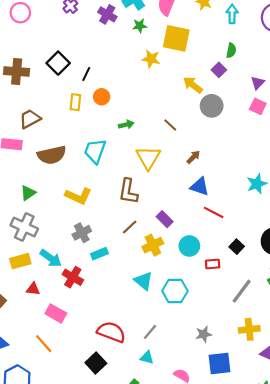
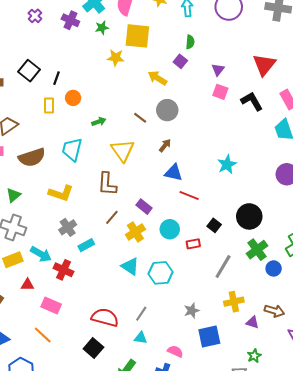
gray circle: (212, 106) -> (167, 110), moved

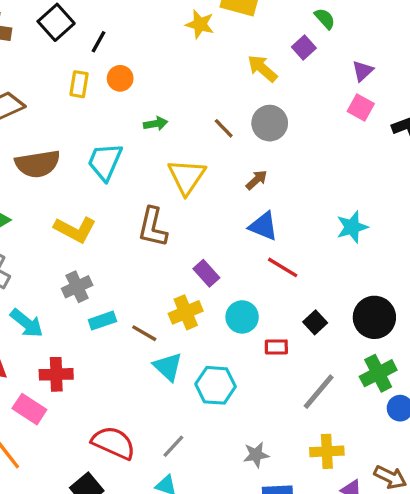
green semicircle: (190, 42) -> (325, 19), turned -56
brown line: (112, 217) -> (144, 333), moved, turned 70
red cross: (64, 270) -> (56, 374), moved, turned -36

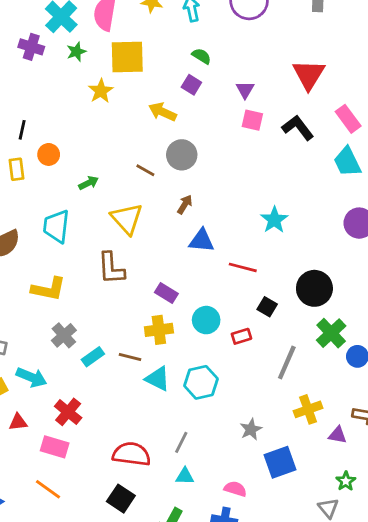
yellow star: (200, 24) -> (101, 91), turned -30
red line: (283, 267) -> (243, 267), moved
yellow cross: (186, 312) -> (159, 330), turned 32
red cross: (56, 374) -> (68, 412), turned -32

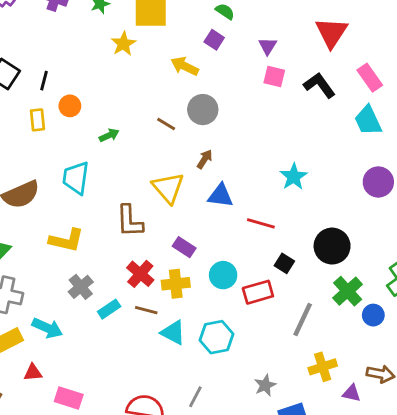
yellow triangle: (127, 219) -> (168, 188), moved
red rectangle: (241, 336) -> (258, 292), size x1.5
red cross: (68, 412) -> (140, 274), moved

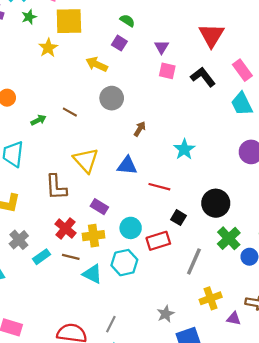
brown line: (166, 124) -> (70, 112), moved
brown arrow: (205, 159) -> (140, 129), moved
cyan hexagon: (216, 337) -> (124, 263), moved

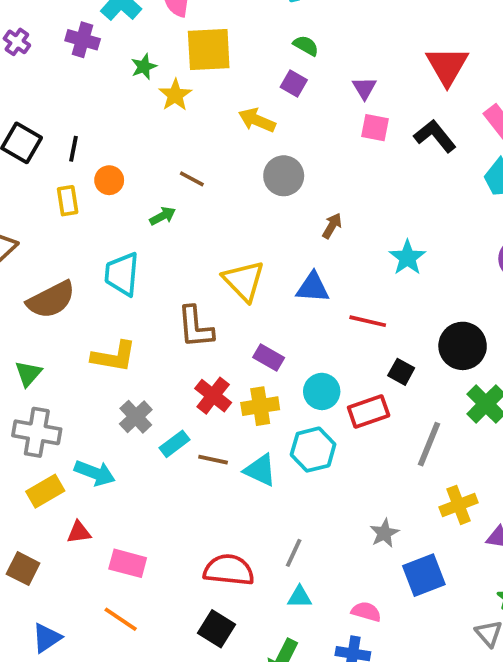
green star: (29, 17) -> (144, 67), moved
brown line: (70, 112) -> (192, 179), moved
brown line: (71, 257) -> (213, 460), moved

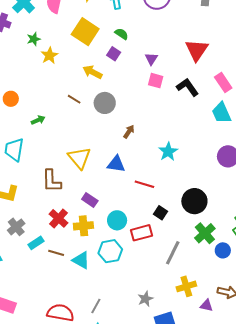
yellow square: (209, 50) -> (85, 32), moved, turned 32
brown line: (192, 179) -> (74, 99), moved

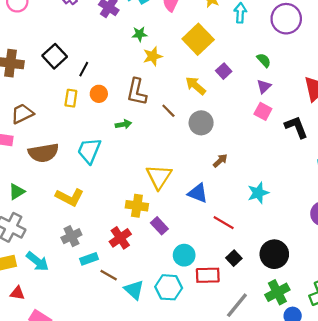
green semicircle: (122, 34) -> (264, 60), moved
brown L-shape: (52, 181) -> (137, 92), moved
yellow cross: (83, 226) -> (137, 206), moved

